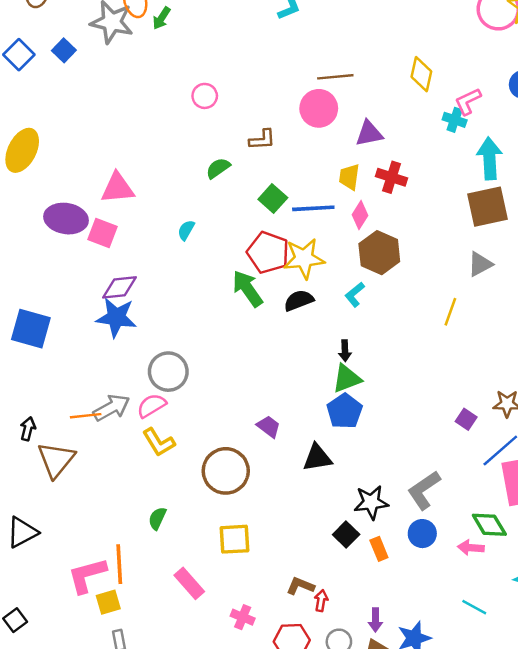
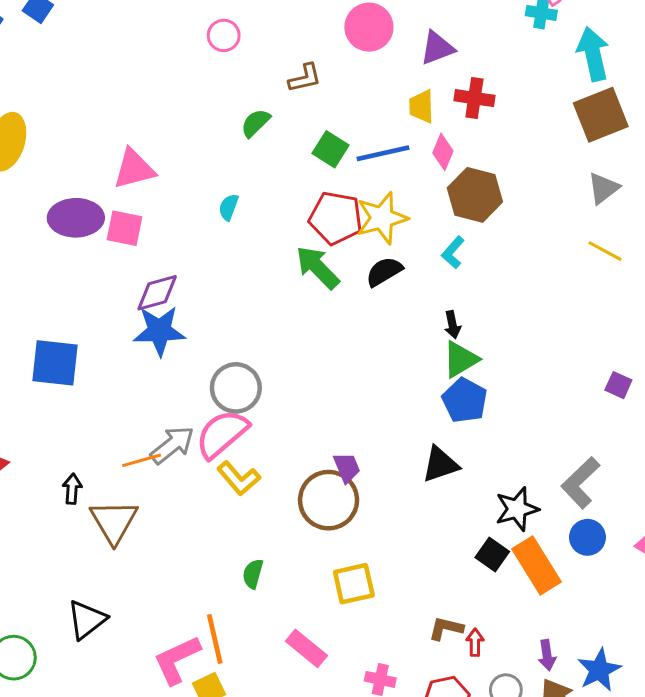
yellow line: (450, 312) -> (605, 251), moved, turned -72
pink semicircle: (152, 406) -> (222, 434), size x1.5
purple trapezoid: (269, 427) -> (347, 468), moved, turned 40
orange rectangle: (379, 549) -> (536, 565), size x1.8

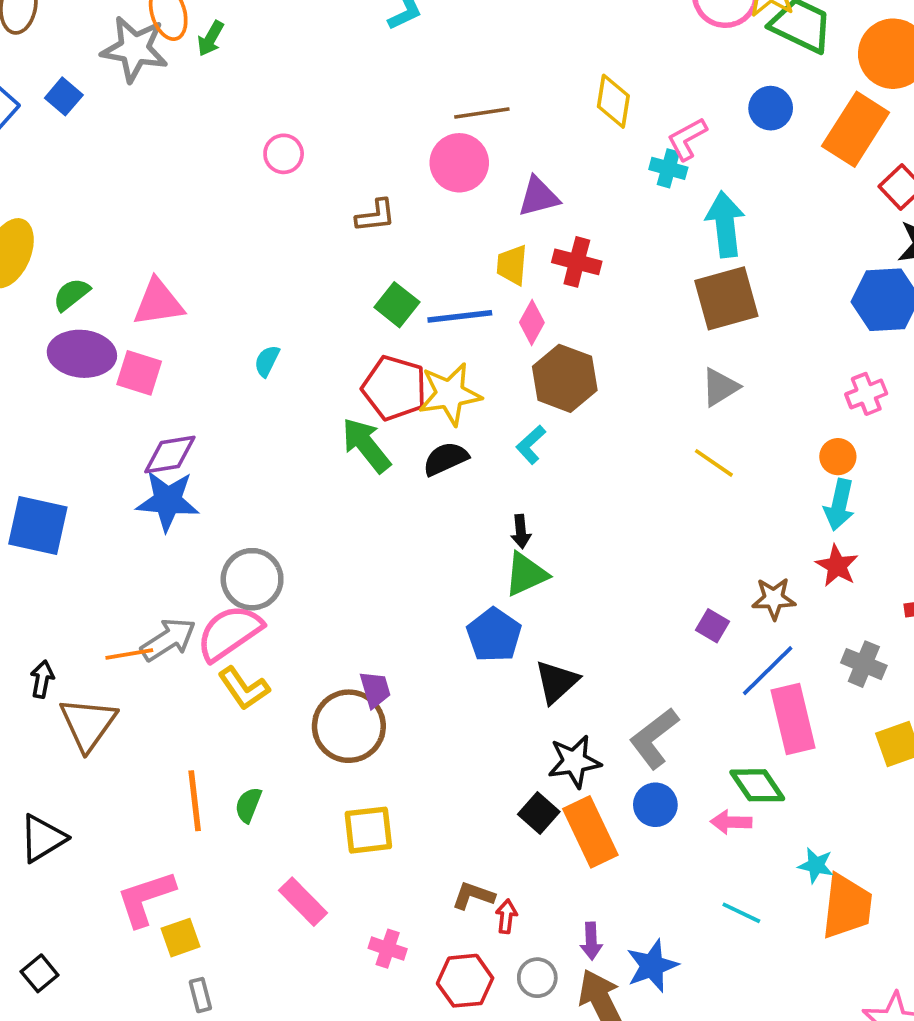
green semicircle: (256, 123) -> (71, 294), moved
blue pentagon: (465, 400) -> (494, 635), moved
black triangle: (440, 464) -> (557, 682), moved, turned -30
orange line: (215, 639) -> (195, 801), moved

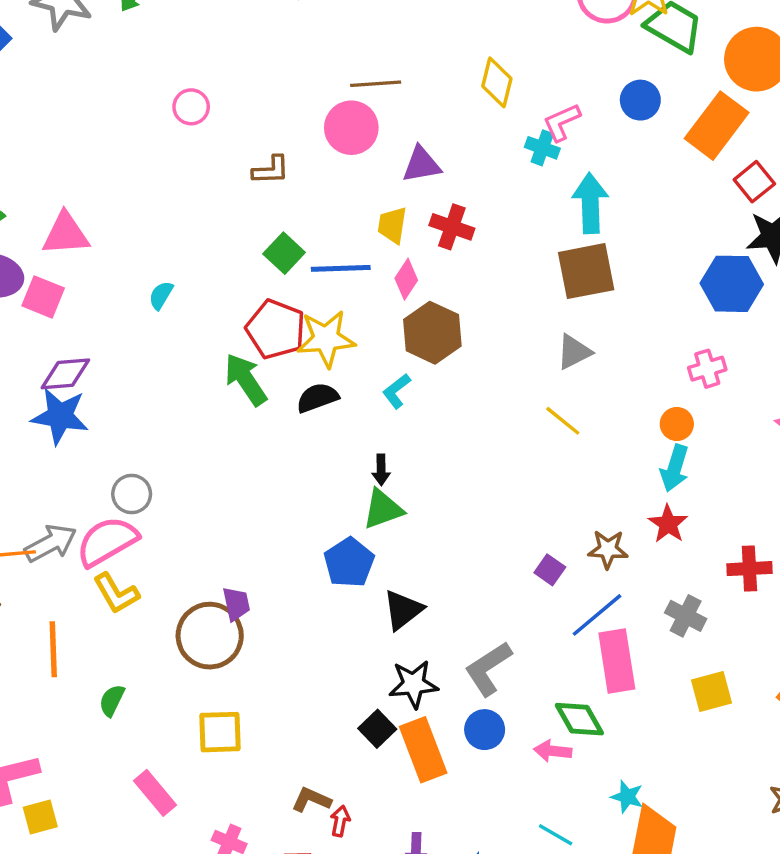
gray circle: (252, 579) -> (132, 494), size x0.7
orange line: (195, 801) -> (53, 649), moved

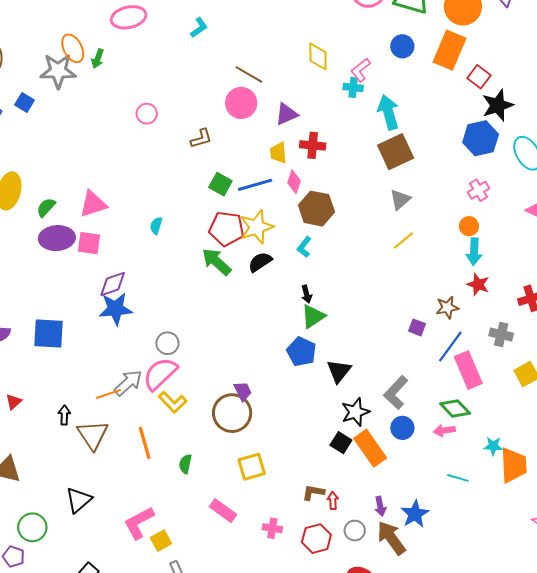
brown line: (376, 84) -> (249, 74), turned 48
yellow line: (563, 421) -> (403, 240), turned -65

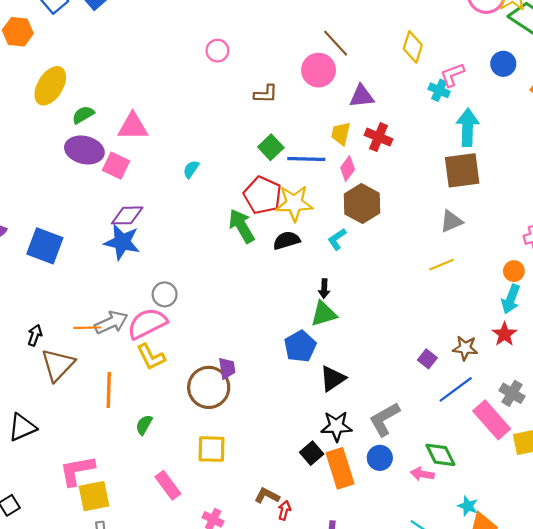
pink rectangle: (468, 370) -> (492, 420), moved, turned -36
yellow square: (161, 541) -> (94, 496), size x1.4

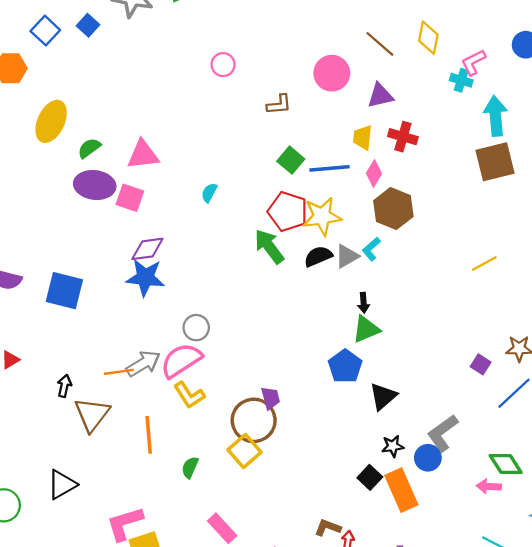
brown line: (336, 43) -> (380, 44), moved
gray triangle: (451, 221) -> (347, 256), moved
black star: (336, 426) -> (393, 446), size x0.7
yellow square: (212, 449) -> (244, 451), moved, turned -36
blue circle: (380, 458) -> (428, 458), moved

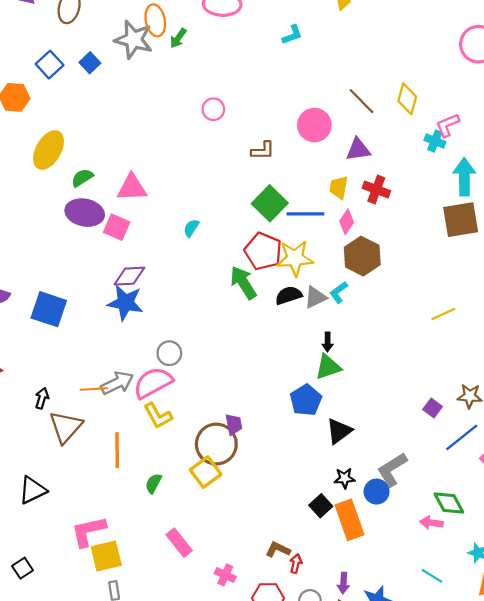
green square: (291, 160) -> (270, 203), size x1.4

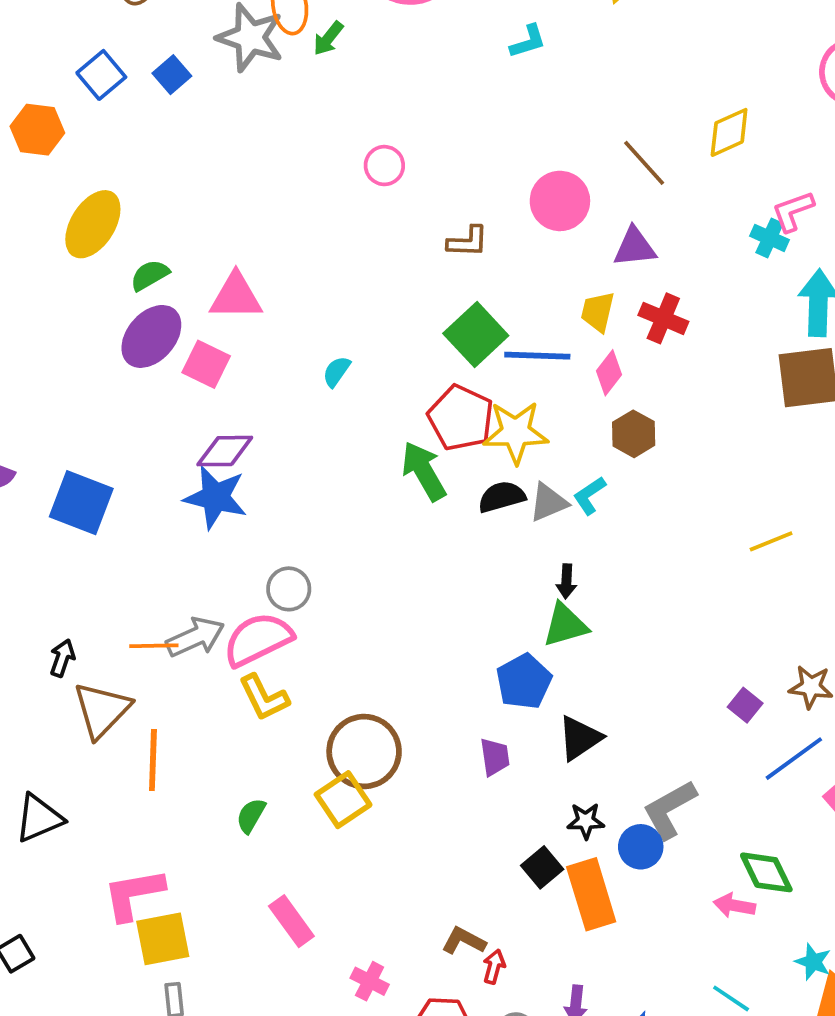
yellow diamond: (407, 99) -> (729, 132), moved, turned 48
purple ellipse: (85, 213) -> (151, 336), turned -63
brown hexagon: (362, 256) -> (634, 434), size x0.7
purple trapezoid: (234, 424) -> (495, 757), moved
orange line: (117, 450) -> (153, 760), moved

